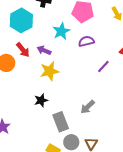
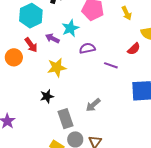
purple semicircle: (86, 41) -> (87, 48), moved
purple arrow: (44, 50) -> (52, 38), moved
purple line: (103, 66) -> (111, 65), turned 64

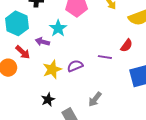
purple semicircle: (87, 48) -> (75, 66), moved
red semicircle: (134, 49) -> (127, 45), moved

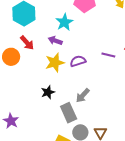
purple arrow: (42, 42) -> (55, 41), moved
gray arrow: (95, 99) -> (83, 95), moved

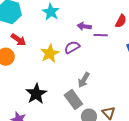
purple arrow: (55, 41) -> (84, 26), moved
black star: (48, 92) -> (36, 94), moved, size x1.5

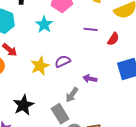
purple arrow: (84, 26) -> (90, 79), moved
purple line: (101, 35) -> (91, 29), moved

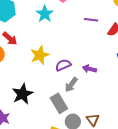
purple semicircle: (63, 61) -> (63, 65), moved

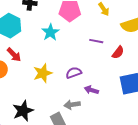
purple semicircle: (63, 65) -> (74, 73), moved
gray arrow: (71, 85) -> (72, 105), turned 42

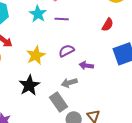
purple line: (96, 41) -> (62, 19), moved
black star: (23, 111) -> (29, 85), moved

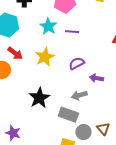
yellow star: (36, 55) -> (45, 57), moved
gray rectangle: (58, 102) -> (68, 115), turned -36

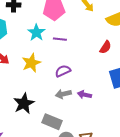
purple arrow: (96, 78) -> (84, 95), moved
gray arrow: (79, 95) -> (63, 94), moved

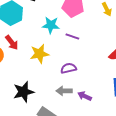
cyan star: (36, 33) -> (51, 25), turned 30

